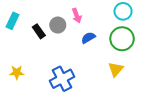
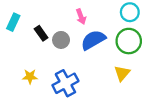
gray circle: (58, 25) -> (61, 40), moved
blue semicircle: (88, 38) -> (93, 40), size x1.6
yellow star: (17, 72) -> (30, 77), moved

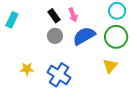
black rectangle: (41, 33) -> (54, 16), moved
blue cross: (65, 83) -> (59, 75), turned -30

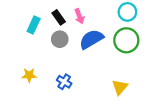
cyan rectangle: (12, 20) -> (34, 25), moved
yellow triangle: (110, 66) -> (120, 87), moved
blue cross: (59, 75) -> (64, 82), size x0.6

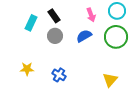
pink arrow: (79, 16) -> (91, 15), moved
blue semicircle: (91, 39) -> (84, 36), size x0.7

